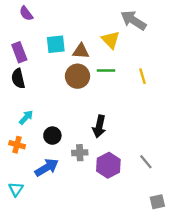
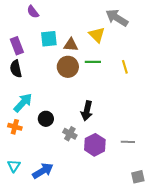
purple semicircle: (26, 13) -> (33, 12), moved
cyan arrow: (26, 117) -> (23, 103), size x1.5
gray cross: (80, 153) -> (70, 134), turned 32
gray line: (146, 162) -> (128, 142), turned -48
blue arrow: (47, 168) -> (43, 171), moved

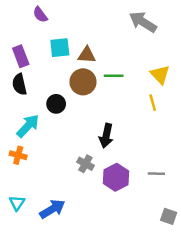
yellow triangle: (97, 35) -> (160, 75), moved
yellow line: (125, 67) -> (153, 103), moved
black circle: (46, 119) -> (56, 104), moved
gray square: (138, 177) -> (169, 216), turned 32

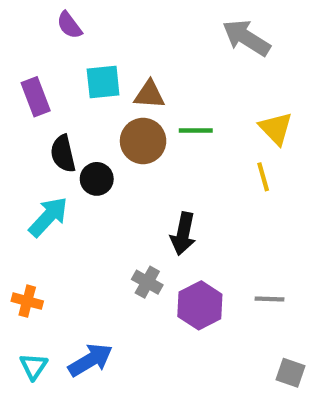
black semicircle: (19, 84) -> (63, 154), moved
orange cross: (18, 155) -> (27, 301), moved
cyan triangle: (17, 203) -> (34, 366), moved

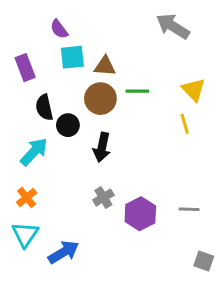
purple semicircle: (69, 25) -> (59, 29), moved
black arrow: (183, 234) -> (102, 147), moved
gray cross: (147, 282) -> (103, 198), turned 30
orange cross: (27, 301) -> (27, 198), moved, turned 36
cyan triangle: (34, 366) -> (25, 234), moved, size x1.4

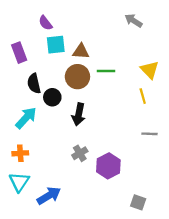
gray arrow: (173, 26) -> (134, 21), size x0.7
orange cross: (27, 198) -> (20, 153), turned 35
gray line: (189, 209) -> (150, 134), moved
gray square: (204, 261) -> (138, 202), moved

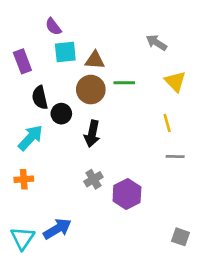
gray arrow: (134, 21) -> (156, 43), moved
yellow line: (143, 96) -> (167, 123), moved
cyan triangle: (19, 182) -> (22, 238), moved
gray square: (138, 202) -> (181, 237), moved

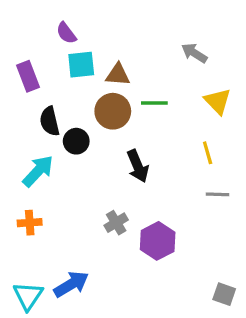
black arrow: (92, 134) -> (138, 166), moved, turned -35

